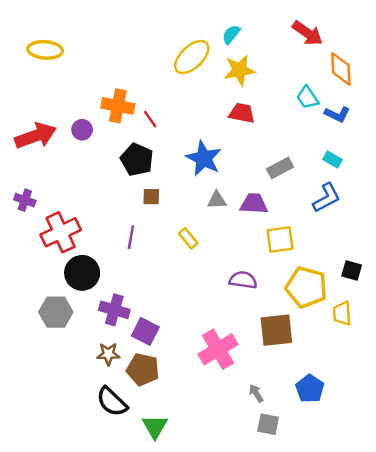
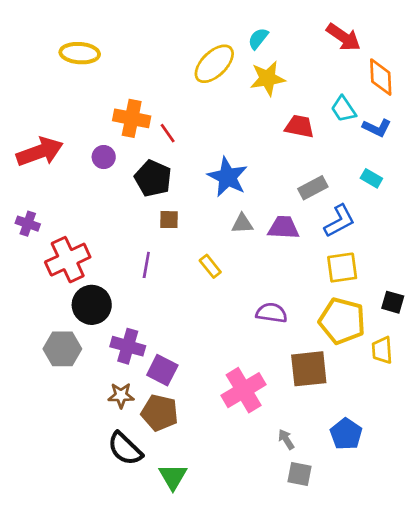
yellow ellipse: (45, 50) -> (80, 53), moved
red trapezoid: (242, 113) -> (299, 126), moved
purple circle: (82, 130) -> (104, 157), moved
blue L-shape: (327, 198) -> (339, 221), moved
yellow square: (280, 239) -> (342, 268), moved

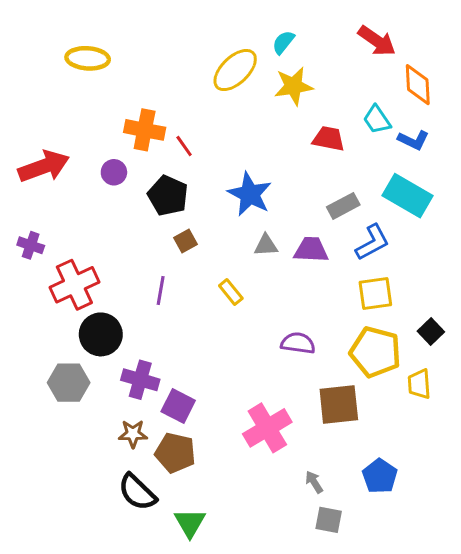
cyan rectangle: (371, 178) -> (408, 196), size x2.0
brown square: (169, 220) -> (185, 241), turned -30
black square: (393, 302) -> (431, 331), turned 30

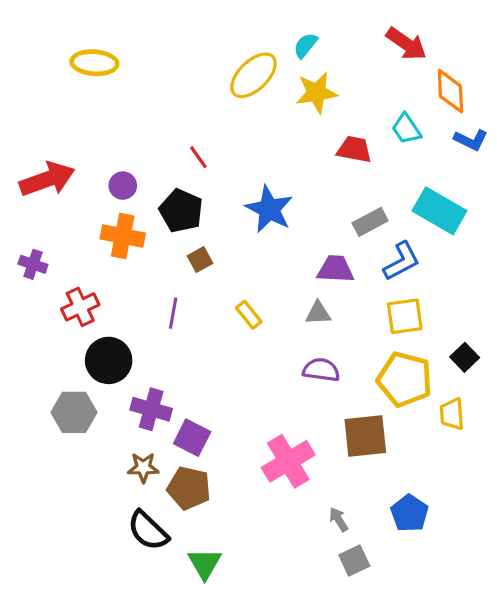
orange cross: (145, 130) -> (123, 236), moved
blue L-shape: (413, 140) -> (471, 140), moved
gray triangle: (266, 245) -> (318, 313), moved
red cross: (74, 285) -> (80, 307), size x0.7
gray square: (329, 520) -> (354, 560), turned -36

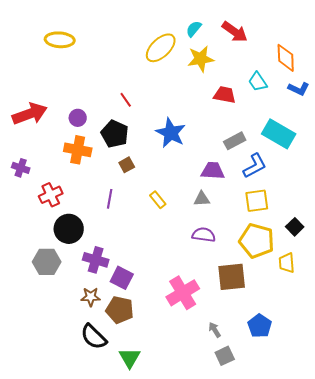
red arrow: (406, 44) -> (235, 32), moved

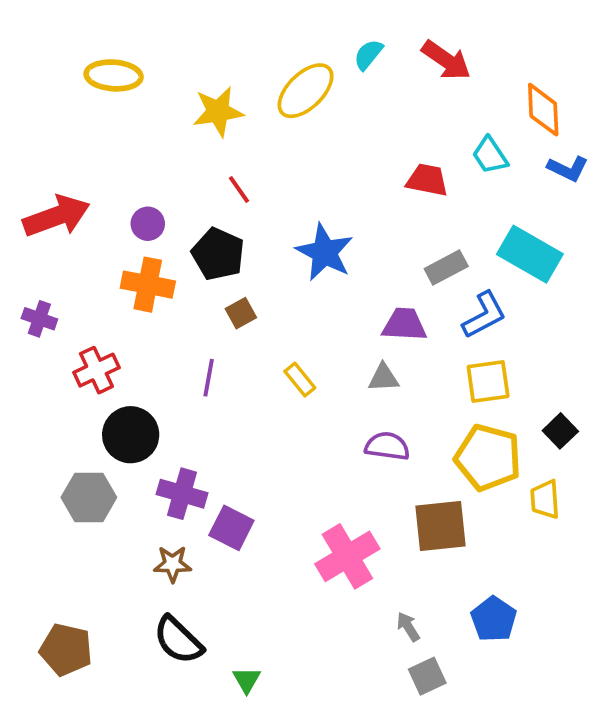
yellow star: (201, 59) -> (218, 112), moved
brown pentagon: (120, 310) -> (66, 650), moved
green triangle: (130, 358) -> (247, 680), size x0.7

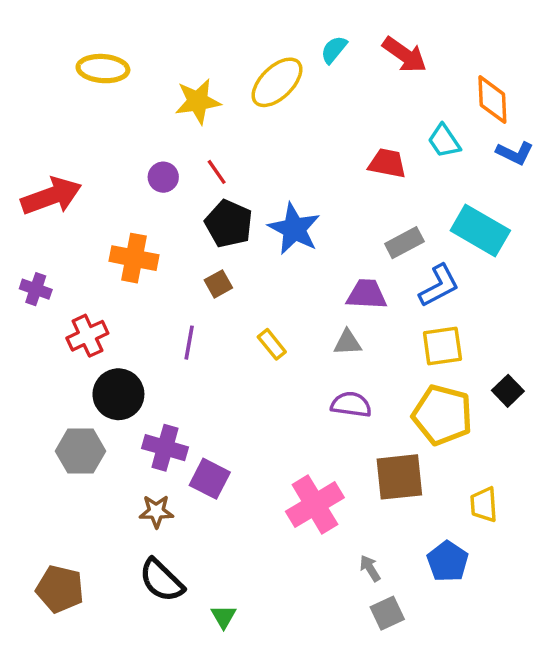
purple circle: (148, 224) -> (163, 177), moved
black pentagon: (218, 254) -> (229, 224), moved
yellow trapezoid: (545, 499) -> (484, 505), moved

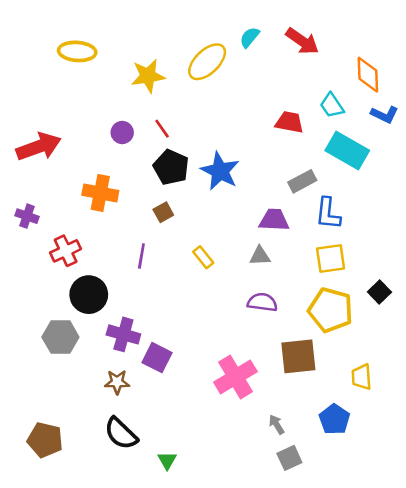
cyan rectangle: (480, 231) -> (347, 150), moved
blue L-shape: (439, 286) -> (328, 214), turned 124

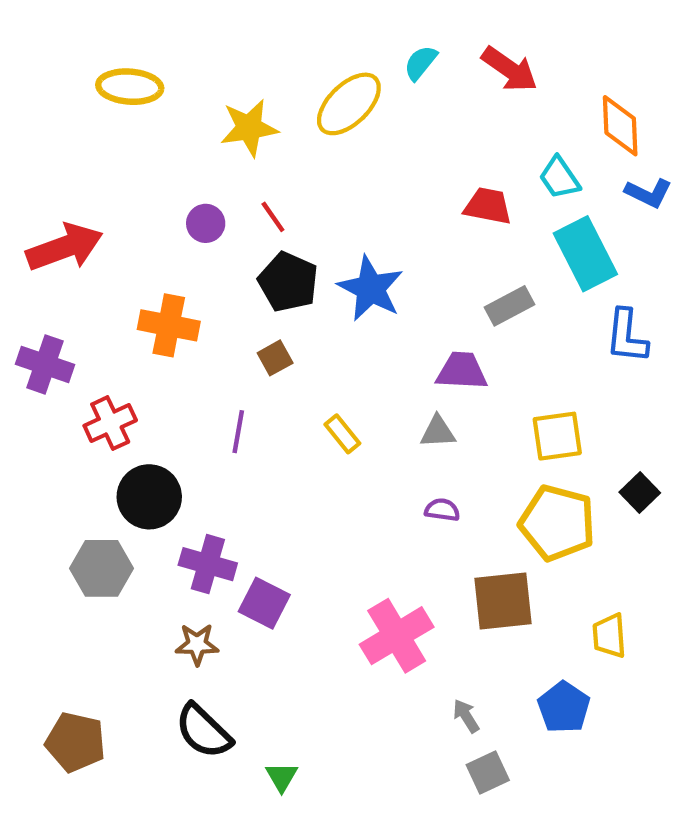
cyan rectangle: (347, 150) -> (585, 254), turned 33
blue L-shape: (328, 214) -> (627, 336), moved
purple cross: (27, 216) -> (45, 364), size x1.4
purple semicircle: (262, 302) -> (442, 510), size x0.7

